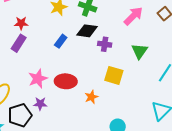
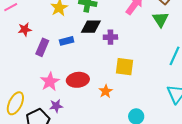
blue rectangle: (61, 41) -> (67, 41), turned 48
purple rectangle: (19, 43) -> (42, 47), moved
green triangle: (139, 51) -> (161, 19), moved

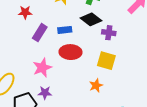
black diamond: (91, 27) -> (91, 19), turned 30
yellow square: (124, 67) -> (106, 61), moved
red ellipse: (78, 80) -> (71, 52), moved

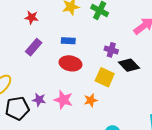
black diamond: (91, 19) -> (129, 65), moved
purple rectangle: (40, 33) -> (34, 47), moved
pink star: (42, 68) -> (63, 100), moved, turned 30

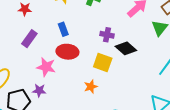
blue rectangle: (68, 41) -> (63, 29), turned 72
pink star: (63, 100) -> (46, 67), moved

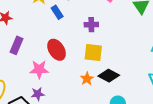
blue rectangle: (63, 29) -> (57, 12), moved
black diamond: (126, 48) -> (109, 76), moved
red ellipse: (67, 52) -> (57, 50), turned 65

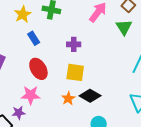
blue rectangle: (57, 12) -> (34, 38), moved
pink star: (39, 69) -> (31, 95), moved

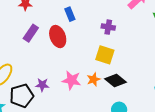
red ellipse: (38, 69) -> (58, 37), moved
pink star: (31, 95) -> (72, 80), moved

